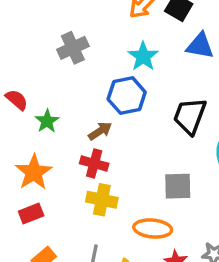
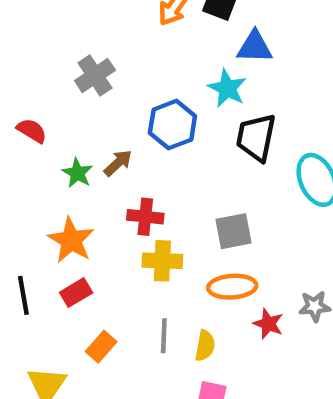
cyan star: (143, 56) -> (227, 88), moved
red semicircle: (17, 100) -> (32, 131), moved
brown arrow: (100, 131) -> (118, 163), moved
gray square: (178, 186) -> (233, 231), moved

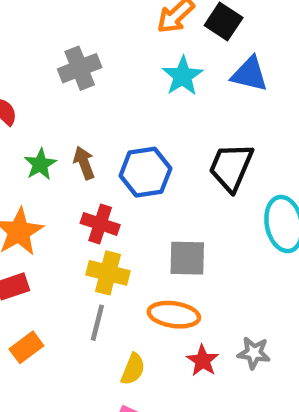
cyan star: (227, 88) -> (183, 76), moved
blue hexagon: (172, 125) -> (145, 172), moved
brown arrow: (118, 163) -> (84, 163), turned -80
gray line: (164, 336) -> (97, 323), moved

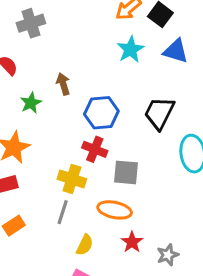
gray cross: (80, 68) -> (31, 23), moved
brown arrow: (84, 163) -> (63, 84), moved
red cross: (100, 224) -> (95, 149), moved
gray star: (254, 353) -> (168, 255), moved, turned -30

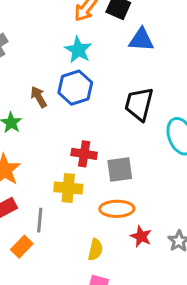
cyan star: (131, 49) -> (78, 50), moved
blue hexagon: (101, 113) -> (75, 88), moved
gray line: (63, 212) -> (40, 220), moved

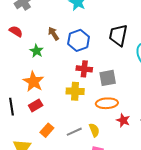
blue hexagon: (75, 88) -> (79, 40), moved
gray line: (40, 220) -> (74, 132), moved, turned 63
yellow semicircle: (95, 250) -> (94, 130), turned -32

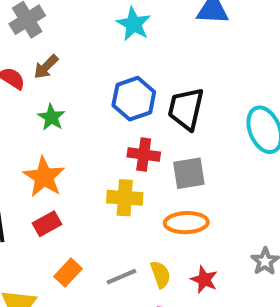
brown arrow: (53, 34) -> (46, 67), moved, turned -104
black trapezoid: (118, 35) -> (186, 109), moved
red star: (123, 120) -> (204, 280), moved

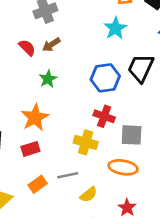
black trapezoid: (186, 109) -> (141, 68), moved
yellow semicircle: (160, 274) -> (88, 195), moved, turned 60
gray line: (121, 277) -> (68, 175), moved

